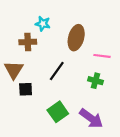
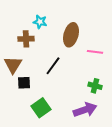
green cross: (95, 81) -> (95, 86), moved
green square: (58, 112) -> (41, 108), moved
purple arrow: (91, 118) -> (85, 110), turned -55

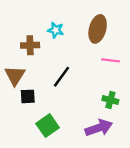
cyan star: (40, 22) -> (56, 30), moved
brown ellipse: (71, 35) -> (98, 29), moved

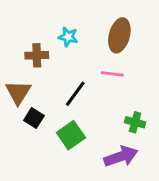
pink line: (110, 60) -> (112, 74), moved
black square: (28, 96) -> (34, 118), turned 35
green square: (48, 126) -> (71, 135), moved

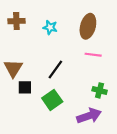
brown cross: (37, 55) -> (16, 21), moved
pink line: (112, 74) -> (93, 55), moved
black square: (34, 118) -> (25, 87), turned -32

